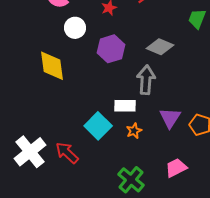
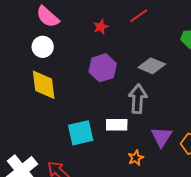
white circle: (75, 28) -> (43, 47), moved
cyan square: (98, 126) -> (81, 133), moved, turned 32
orange star: (134, 131) -> (136, 158), moved

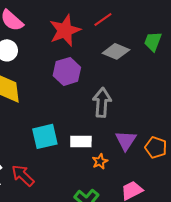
red star: (101, 27) -> (65, 30), size x2.0
gray diamond: (152, 66) -> (116, 51), moved
white rectangle: (117, 125) -> (81, 141), moved

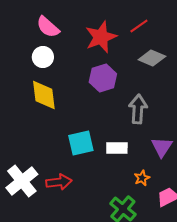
orange star: (100, 161) -> (142, 178), moved
red arrow: (23, 175) -> (59, 182), turned 130

